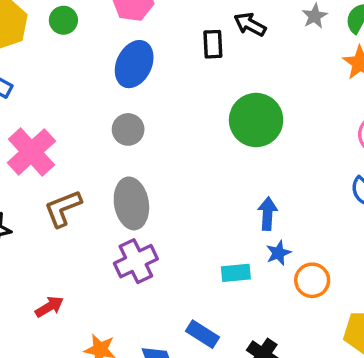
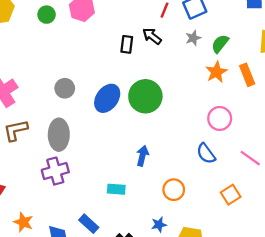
green circle: (63, 20) -> (47, 15), moved
blue ellipse: (134, 64) -> (107, 98), moved
blue star: (278, 253) -> (159, 225), moved
orange circle: (312, 280) -> (174, 190), moved

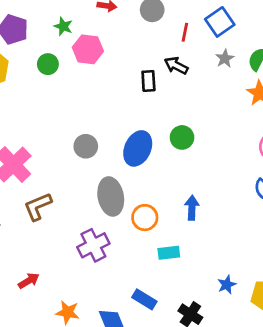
green circle: (145, 96) -> (182, 137), size x0.6
gray ellipse: (59, 135) -> (111, 196), moved
orange circle: (174, 190) -> (145, 218), moved

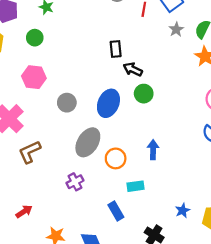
pink hexagon: (88, 49) -> (34, 77), moved
black arrow: (176, 66) -> (133, 69), moved
gray ellipse: (111, 196) -> (88, 142), turned 44
purple cross: (93, 245) -> (75, 182), size x0.7
blue rectangle: (144, 299) -> (116, 211), moved, turned 30

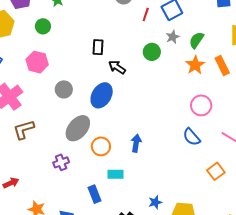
black rectangle: (116, 49) -> (98, 47), moved
black arrow: (133, 69) -> (117, 67), moved
green circle: (144, 94) -> (152, 52), moved

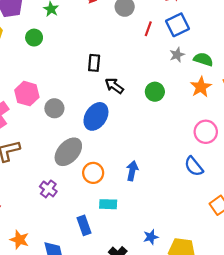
green semicircle: (196, 40) -> (203, 59), turned 72
green circle: (152, 52) -> (155, 92), moved
pink hexagon: (37, 62) -> (27, 94), moved
purple cross: (61, 162) -> (48, 189), turned -35

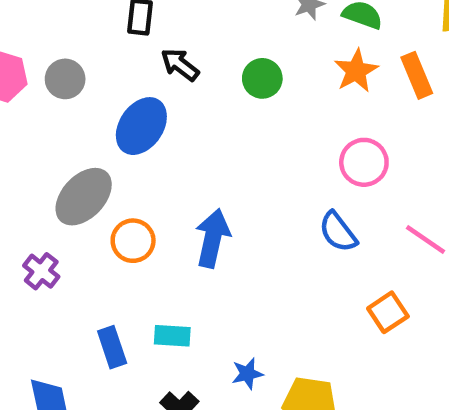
gray circle: (54, 108) -> (65, 79), moved
blue arrow: (132, 171) -> (213, 238), size x1.4
cyan rectangle: (108, 204) -> (172, 336), moved

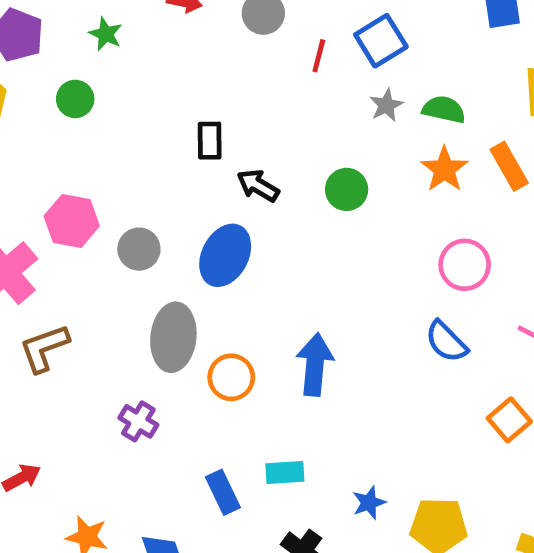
gray circle: (65, 79) -> (139, 249), moved
gray ellipse: (84, 197) -> (173, 337), turned -30

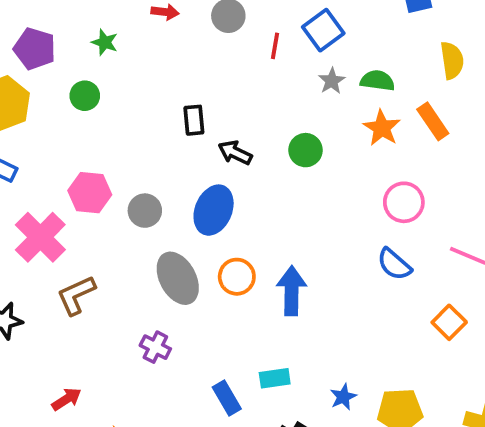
gray ellipse: (173, 337) -> (178, 278), turned -30
orange circle: (231, 377) -> (237, 277), moved

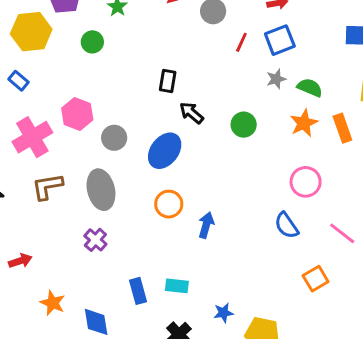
gray ellipse: (178, 278) -> (101, 190), moved
blue arrow: (292, 291) -> (206, 225), size x0.7

